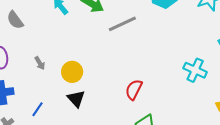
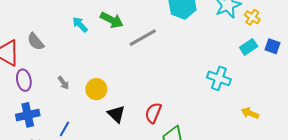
red semicircle: (134, 90) -> (153, 113), moved
black triangle: (76, 99) -> (116, 114), moved

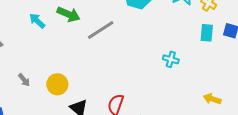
cyan rectangle: (249, 47) -> (207, 33), turned -48
cyan cross: (219, 78) -> (171, 59), moved, size x0.7

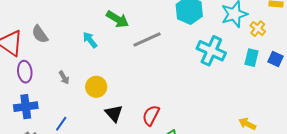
cyan arrow: (37, 21) -> (90, 40), moved
cyan cross: (171, 59) -> (211, 51), moved, size x1.8

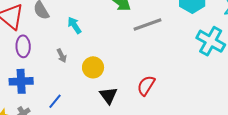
cyan arrow: (90, 40) -> (74, 25), moved
red semicircle: (151, 115) -> (146, 86), moved

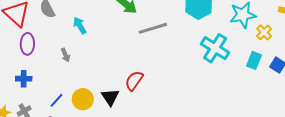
yellow circle: (93, 67) -> (83, 99), moved
blue cross: (21, 81) -> (24, 79), size x0.7
red semicircle: (146, 86) -> (134, 81), moved

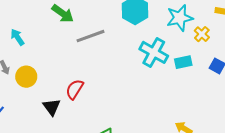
cyan rectangle: (254, 60) -> (183, 62), moved, turned 60
yellow circle: (83, 99) -> (26, 77), moved

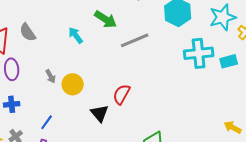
cyan arrow: (17, 37) -> (76, 35), moved
cyan cross: (154, 52) -> (199, 53), turned -32

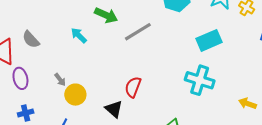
cyan cross: (199, 53) -> (200, 80), moved, turned 32
cyan rectangle: (229, 61) -> (209, 40), moved, size x1.4
yellow circle: (73, 84) -> (75, 95), moved

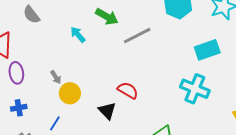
gray semicircle: (31, 39) -> (31, 15), moved
red semicircle: (133, 87) -> (128, 90), turned 95

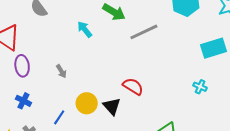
cyan cross: (195, 89) -> (200, 87), size x0.5
yellow circle: (70, 93) -> (87, 103), moved
blue cross: (19, 108) -> (23, 101), turned 35

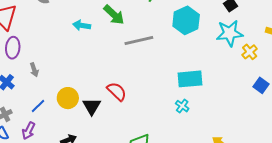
cyan arrow: (85, 29) -> (82, 25), turned -54
cyan rectangle: (214, 48) -> (190, 79), moved
gray arrow: (61, 71) -> (34, 70), moved

